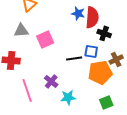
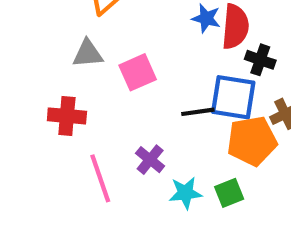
blue square: (91, 51) -> (233, 97), size x1.6
green square: (106, 102) -> (229, 193), moved

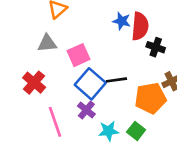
blue square: (233, 97) -> (90, 84), moved, turned 32
red cross: (67, 116) -> (34, 83), turned 35
green square: (229, 193) -> (136, 131), turned -30

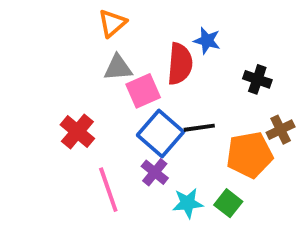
red semicircle: (140, 26) -> (180, 64), moved
gray triangle: (47, 43) -> (118, 68), moved

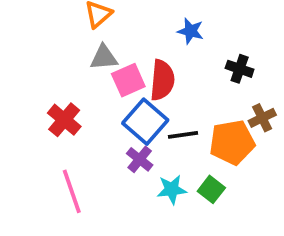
red semicircle: (180, 64) -> (162, 80), moved
black line: (199, 128) -> (183, 135), moved
pink line: (108, 190) -> (72, 191), moved

